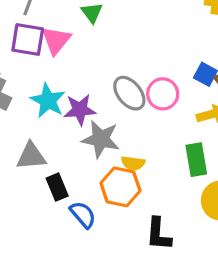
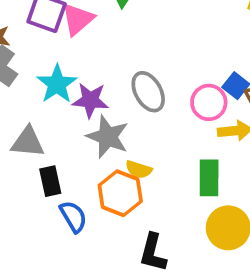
pink circle: (163, 94) -> (209, 102), moved

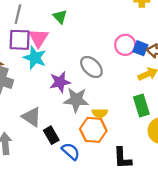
cyan star: (57, 84) -> (35, 58), moved
pink circle: (209, 102) -> (125, 45), moved
gray triangle: (28, 142) -> (32, 117), turned 45

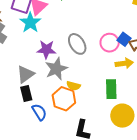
pink circle: (125, 45) -> (110, 43), moved
gray star: (76, 100) -> (56, 69), turned 30
gray triangle: (32, 117) -> (25, 74), moved, turned 36

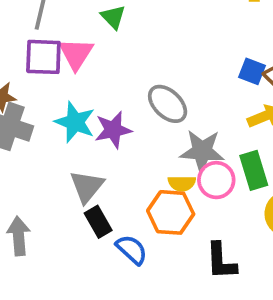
cyan star: (30, 23) -> (75, 122), moved
pink circle: (110, 43) -> (216, 180), moved
gray star: (56, 69) -> (202, 151), moved, turned -30

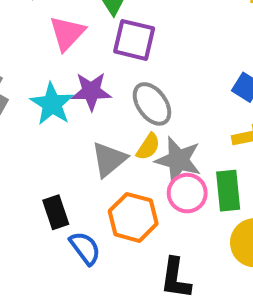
purple square: (43, 57) -> (134, 40), moved
purple star: (113, 130) -> (91, 91), moved
yellow semicircle: (182, 183) -> (148, 147), moved, turned -68
gray triangle: (87, 186) -> (109, 159), moved

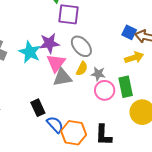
pink triangle: (67, 33) -> (56, 63), moved
gray triangle: (109, 159) -> (62, 77), turned 36
gray star: (178, 160) -> (98, 74), size x0.6
orange hexagon: (133, 217) -> (74, 133), moved

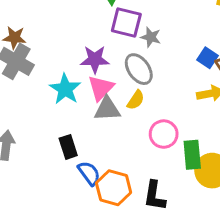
cyan star: (30, 52) -> (65, 89), moved
gray star: (98, 74) -> (151, 37), moved
green rectangle: (126, 87) -> (192, 155), moved

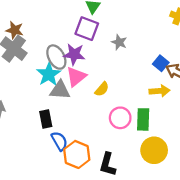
purple square: (126, 23) -> (87, 29), moved
gray ellipse: (139, 69) -> (56, 57), moved
gray triangle: (107, 109) -> (60, 90), moved
green rectangle: (192, 155) -> (143, 119), moved

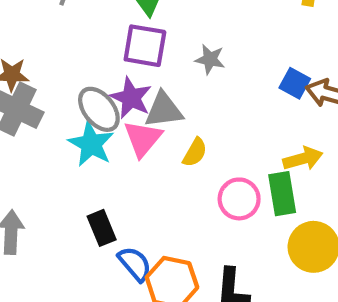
purple star: (74, 54) -> (131, 98), turned 30
gray triangle: (60, 90) -> (164, 110), moved
yellow arrow: (160, 91) -> (303, 159), moved

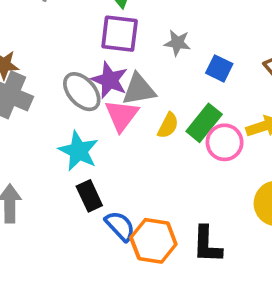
blue square: (295, 83) -> (219, 68), moved
cyan star: (91, 144) -> (78, 151), moved
green rectangle: (282, 194) -> (204, 123), moved, turned 51
pink circle: (239, 199) -> (225, 142), moved

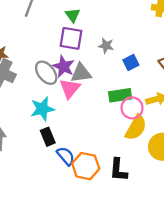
blue square: (219, 68) -> (131, 63), turned 35
green rectangle: (204, 123) -> (120, 95), turned 40
yellow semicircle: (168, 125) -> (136, 128), moved, size x1.6
cyan star: (78, 151) -> (42, 109), turned 30

